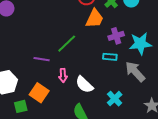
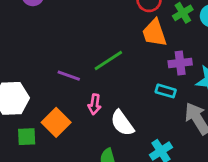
orange trapezoid: (95, 19) -> (154, 33), turned 125

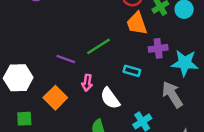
cyan rectangle: (166, 91) -> (132, 71), moved
green square: (27, 137) -> (24, 119), moved

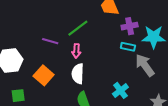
cyan rectangle: (132, 71) -> (128, 47), moved
pink arrow: (87, 83) -> (76, 51), moved
white semicircle: (110, 98) -> (78, 74), moved, turned 42

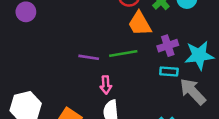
green line: (78, 28) -> (123, 53), moved, turned 35
purple line: (50, 41) -> (89, 57), moved

